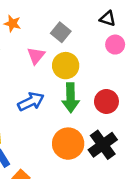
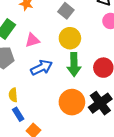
pink triangle: (36, 56) -> (32, 40), moved, turned 35

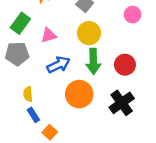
orange circle: (72, 102) -> (79, 94), moved

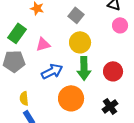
black cross: (122, 103) -> (110, 106), size x0.7

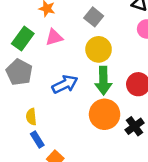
pink triangle: (43, 44) -> (54, 37), moved
gray pentagon: (14, 61) -> (19, 72), turned 30
orange circle: (71, 98) -> (105, 114), moved

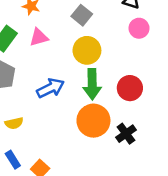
yellow semicircle: (31, 117) -> (14, 123), turned -98
blue rectangle: (37, 140) -> (13, 160), moved

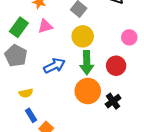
pink circle: (139, 28) -> (129, 37), moved
blue rectangle: (13, 160) -> (31, 115), moved

